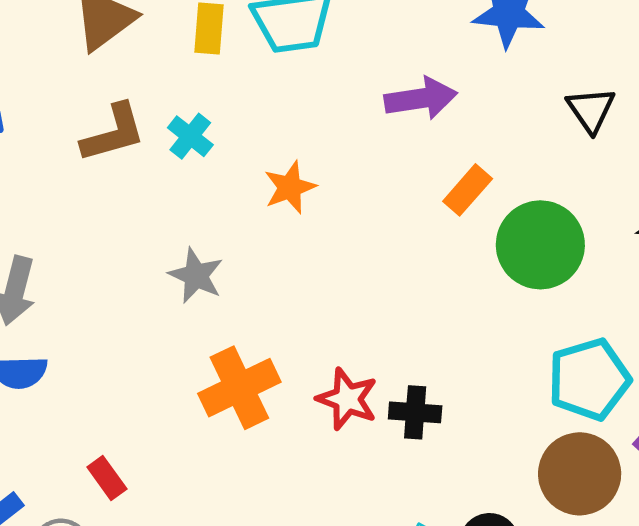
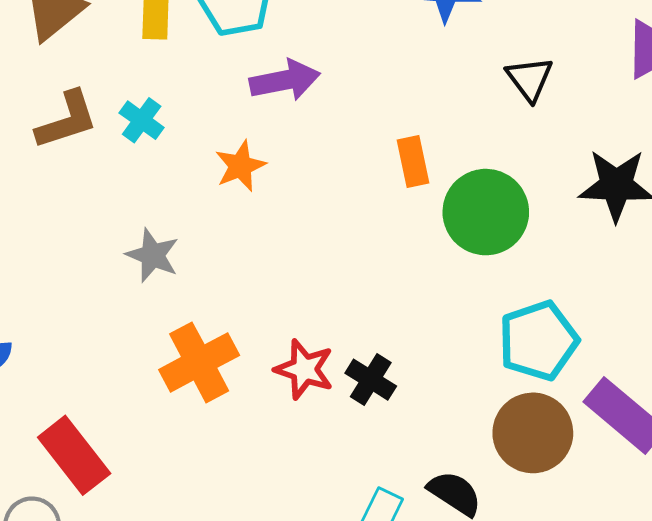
purple arrow: (421, 98) -> (285, 80), moved
orange rectangle: (468, 190) -> (413, 162), turned -51
black cross: (415, 412) -> (371, 380), turned 30
red rectangle: (107, 478) -> (74, 455), size x1.8

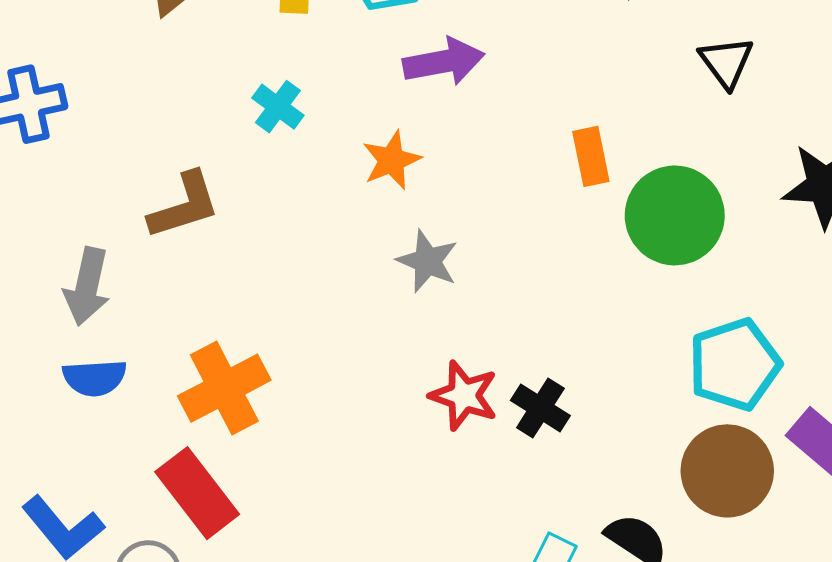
brown L-shape: (67, 120) -> (184, 206), moved
gray star: (153, 255) -> (427, 261), moved
orange cross: (199, 362) -> (224, 388), moved

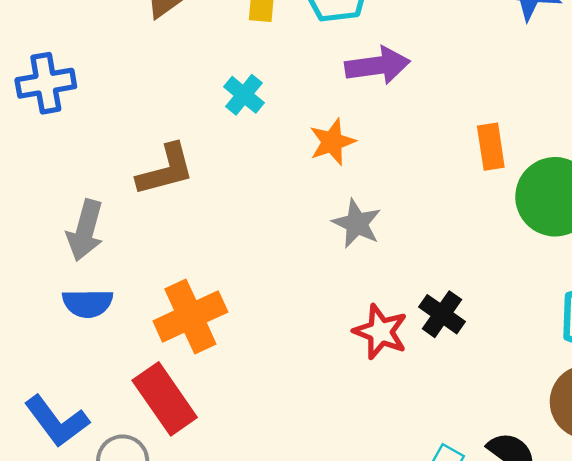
black cross: (540, 408) -> (442, 314), moved

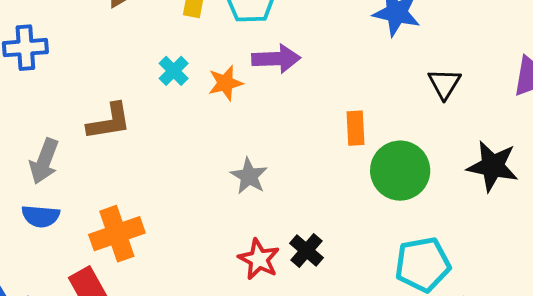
orange star: (332, 142) -> (225, 83), moved

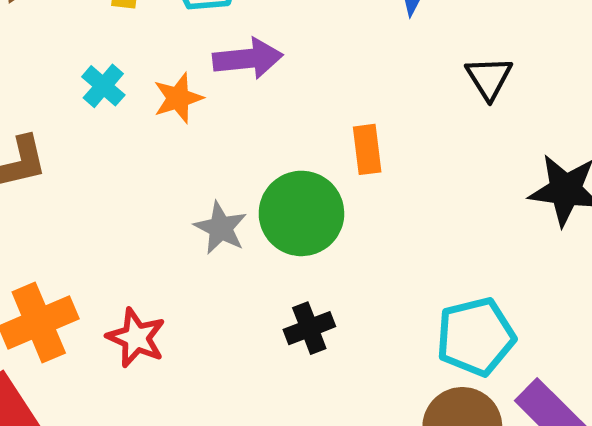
green circle: (400, 171) -> (301, 213), moved
black cross: (306, 251) -> (309, 328), turned 32
red star: (259, 259) -> (136, 338), moved

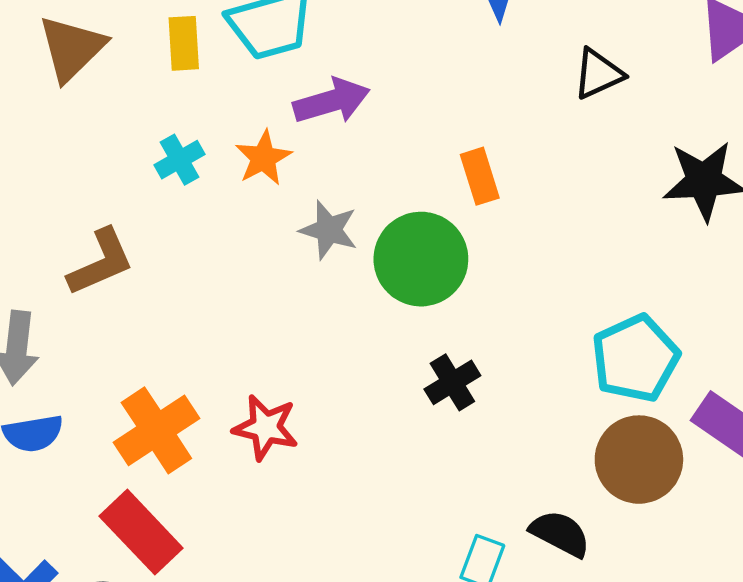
black triangle: (489, 78) -> (598, 74), turned 48
cyan cross: (103, 86) -> (180, 160), turned 30
gray star: (221, 228) -> (329, 230), moved

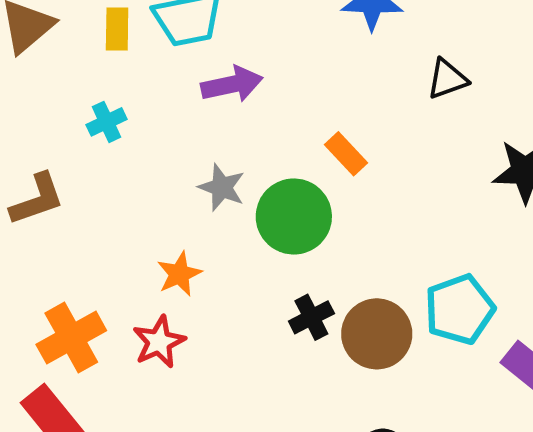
orange star: (263, 158) -> (179, 274), moved
orange rectangle: (480, 176) -> (346, 154), turned -30
red star: (266, 427) -> (159, 342), turned 30
brown circle: (639, 460) -> (377, 334), moved

